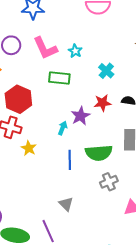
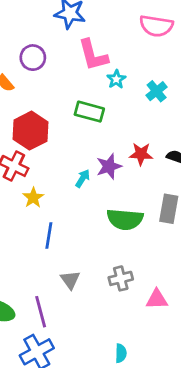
pink L-shape: (45, 48) -> (93, 55), moved
cyan cross: (106, 71) -> (157, 91), moved
blue line: (70, 160) -> (49, 236), moved
gray cross: (109, 182) -> (121, 278), moved

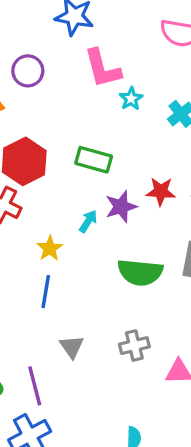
green rectangle: (89, 112) -> (94, 160), moved
yellow star: (33, 198) -> (50, 248), moved

